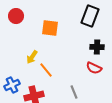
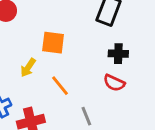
orange square: (50, 28) -> (53, 43), moved
orange line: (46, 70) -> (60, 86), moved

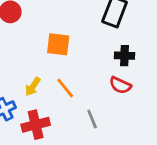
yellow arrow: (28, 68) -> (33, 87), moved

